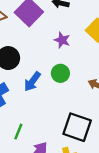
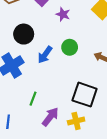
purple star: (62, 40) -> (63, 14), moved

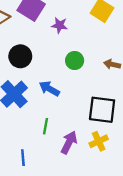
blue arrow: (45, 55) -> (49, 89), moved, turned 96

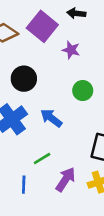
green line: (45, 126) -> (42, 158), turned 42
blue line: (23, 158) -> (24, 185), moved

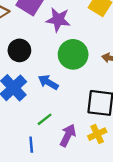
purple star: (71, 50) -> (58, 20), size x1.5
green circle: (83, 91) -> (73, 54), size x1.6

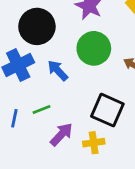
black circle: (19, 50) -> (37, 26), size x1.4
blue line: (31, 145) -> (14, 118), moved

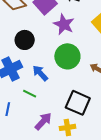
black circle: (37, 26) -> (25, 40), size x0.7
green line: (41, 109) -> (30, 94), moved, turned 48

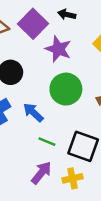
green line: (30, 94) -> (47, 142), moved

